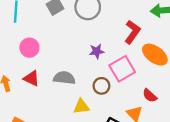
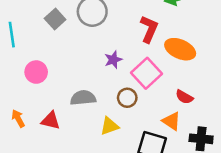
red triangle: (31, 78) -> (51, 120), moved

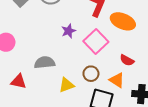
brown circle: (127, 98) -> (91, 74), moved

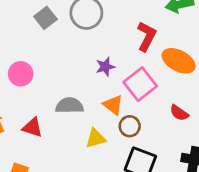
orange triangle: (117, 80) -> (113, 105), moved

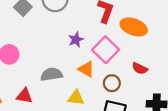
brown circle: (130, 126) -> (112, 83), moved
yellow triangle: (96, 138) -> (76, 98), turned 30

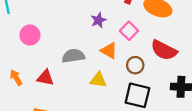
pink square: (106, 50) -> (129, 31), size x0.7
red semicircle: (140, 68) -> (164, 50), size x1.6

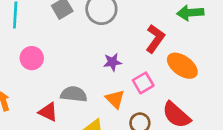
red triangle: (45, 78) -> (48, 112), moved

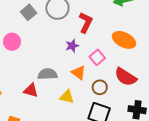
red L-shape: (155, 39) -> (86, 23), moved
pink circle: (32, 58) -> (12, 42), moved

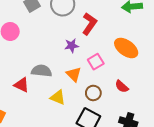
red semicircle: (126, 77) -> (122, 86), size x0.6

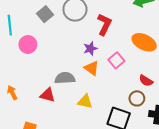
orange triangle: (74, 74) -> (92, 68), moved
brown circle: (93, 93) -> (137, 98), moved

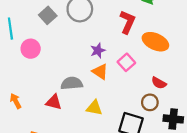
red L-shape: (104, 24) -> (127, 22), moved

